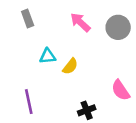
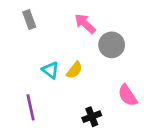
gray circle: (118, 27) -> (112, 45), moved
cyan triangle: (48, 56) -> (50, 70), moved, turned 42

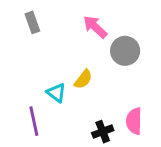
cyan triangle: (50, 70) -> (56, 93), moved
pink semicircle: (128, 95) -> (134, 121), moved, turned 35

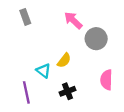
pink semicircle: (134, 121) -> (106, 80), moved
black cross: (103, 132) -> (68, 91), moved

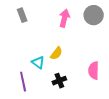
pink arrow: (73, 20) -> (64, 18), turned 60
gray circle: (96, 39) -> (94, 15), moved

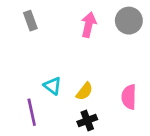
yellow semicircle: (56, 53) -> (84, 91), moved
black cross: (59, 81) -> (87, 121), moved

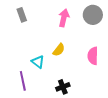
yellow semicircle: (84, 91) -> (59, 50), moved
pink semicircle: (129, 97) -> (93, 56), moved

